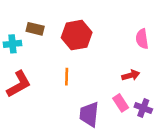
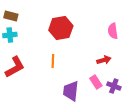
brown rectangle: (35, 29) -> (11, 16), moved

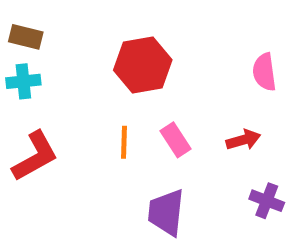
pink rectangle: (96, 82) -> (175, 140), moved

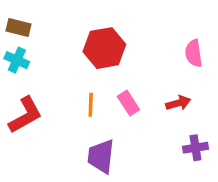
cyan cross: (23, 81) -> (17, 60), turned 30
purple cross: (267, 201) -> (195, 148), turned -30
purple trapezoid: (166, 212) -> (101, 156), moved

